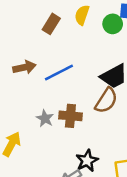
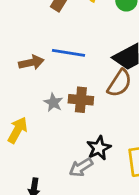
brown arrow: (24, 67) -> (31, 62), moved
blue line: (59, 72) -> (69, 53), turned 36

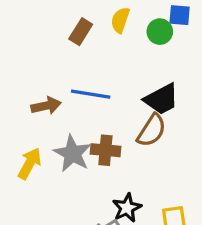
gray star: (53, 102) -> (72, 154), size x1.6
yellow arrow: (18, 130) -> (30, 163), moved

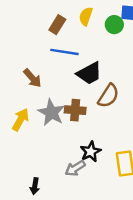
blue line: (91, 94) -> (64, 52), moved
black trapezoid: (161, 99) -> (89, 73), moved
brown arrow: (46, 106) -> (32, 78), turned 60

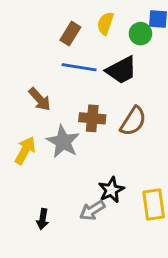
black trapezoid: (89, 73) -> (121, 70), moved
brown cross: (75, 110) -> (92, 118), moved
black arrow: (35, 186) -> (43, 219), moved

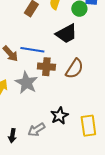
blue line: (79, 67) -> (32, 50), moved
gray arrow: (92, 210) -> (36, 130), moved

